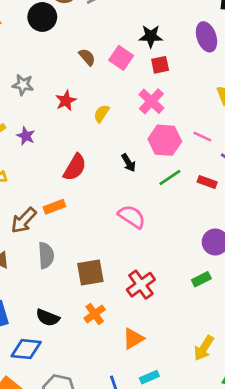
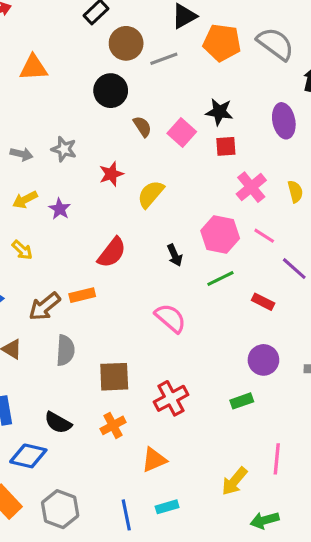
black circle: (42, 17) -> (111, 91), moved
pink cross: (151, 101) -> (251, 187), moved
yellow semicircle: (101, 113) -> (151, 194), size x1.4
red rectangle: (207, 182) -> (263, 302), moved

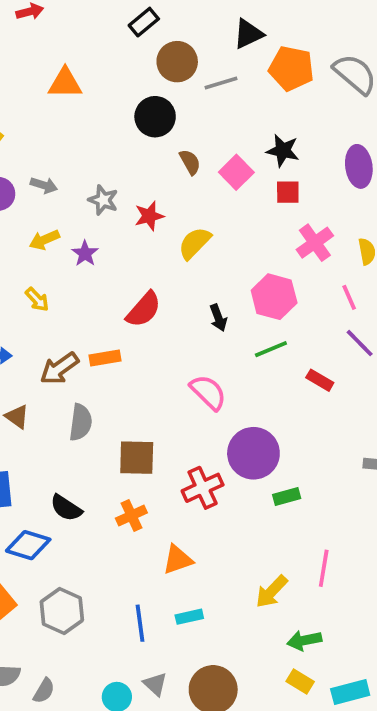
gray star: (64, 149) -> (103, 200), moved
pink line: (264, 236) -> (349, 297), moved, turned 30
purple circle: (263, 360) -> (253, 453), moved, size x1.4

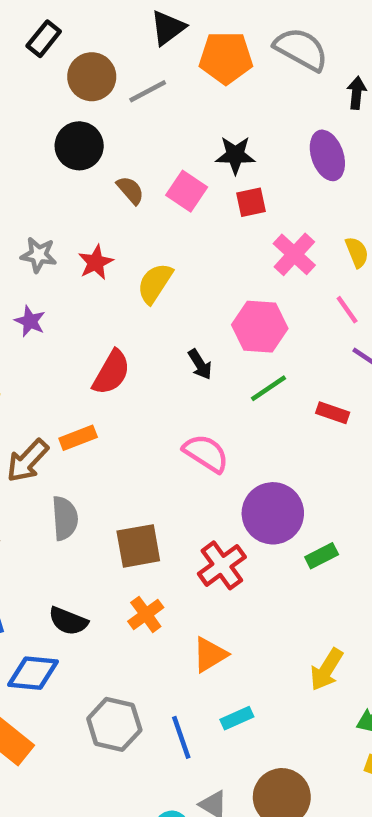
gray hexagon: (62, 611) -> (114, 724), moved

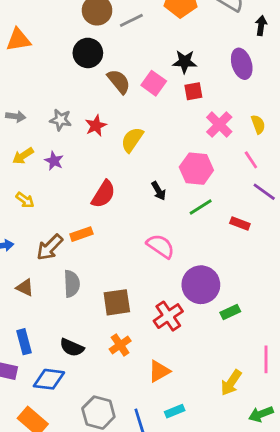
brown semicircle: (130, 190) -> (119, 81), size x1.4

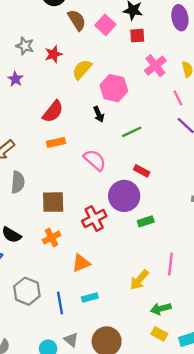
pink hexagon: (196, 169) -> (114, 88), moved
red rectangle: (240, 224) -> (142, 171), moved
orange rectangle: (81, 234) -> (56, 142), moved

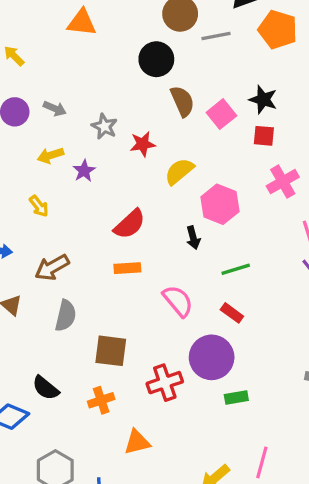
red rectangle: (142, 171) -> (232, 313), moved

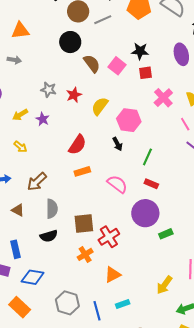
gray arrow: (55, 108) -> (14, 60), moved
green line: (236, 269) -> (147, 157), turned -36
red cross: (165, 383) -> (109, 237), moved
black semicircle: (46, 388) -> (49, 236), moved, turned -42

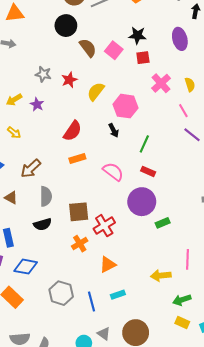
yellow arrow: (164, 285) -> (161, 276), turned 48

